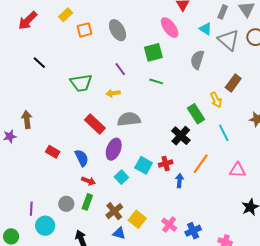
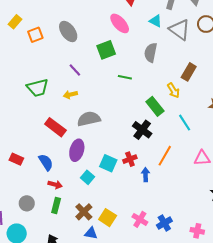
green line: (156, 81) -> (125, 77), moved
gray circle: (66, 204) -> (27, 203), moved

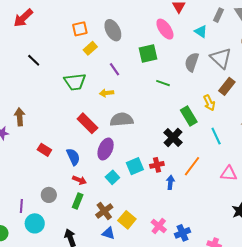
yellow rectangle: (15, 22) -> (90, 48), moved
gray triangle: (180, 30) -> (221, 58), moved
cyan square: (108, 163) -> (135, 166), turned 36

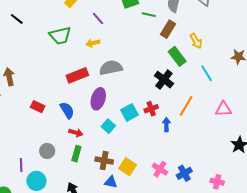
green line: (163, 83) -> (149, 15), moved
brown rectangle: (227, 86) -> (168, 29), moved
red rectangle: (87, 123) -> (77, 75), turned -60
brown cross: (104, 211) -> (104, 161), turned -36

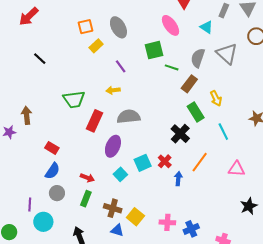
green trapezoid: (60, 36) -> (74, 99), moved
red rectangle: (77, 75) -> (94, 121), turned -50
red cross: (151, 109) -> (165, 161), turned -32
blue semicircle: (67, 110) -> (52, 171), moved, turned 60
pink cross: (160, 169) -> (167, 222), turned -35

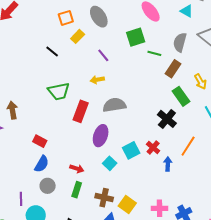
black line: (40, 59) -> (52, 51), moved

